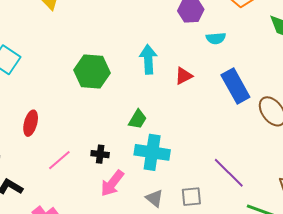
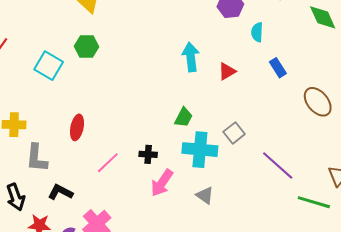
cyan semicircle: (216, 38) -> (257, 32), turned 102
green hexagon: (92, 72) -> (86, 46), moved, size x0.7
blue rectangle: (235, 86) -> (278, 68), moved, size x0.6
gray square: (191, 197) -> (234, 133), moved, turned -30

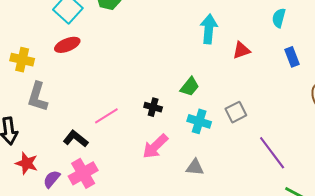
red ellipse: (77, 127) -> (67, 45), moved, turned 45
cyan cross: (200, 150) -> (199, 121), size x0.7
black cross: (148, 154) -> (153, 107), moved
black L-shape: (60, 192) -> (76, 139), moved
gray triangle: (205, 195) -> (195, 167), turned -42

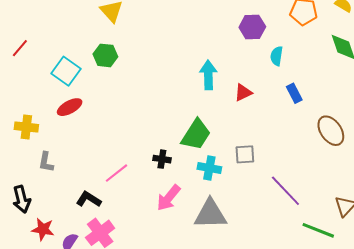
green trapezoid: (190, 87) -> (196, 135), size x1.6
gray L-shape: (37, 97) -> (46, 162), size x0.7
gray square: (236, 112) -> (245, 154), turned 30
gray triangle: (195, 167) -> (210, 214), size x1.8

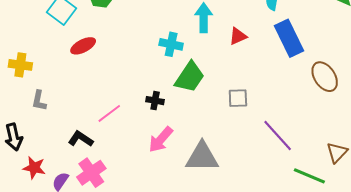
blue rectangle: (294, 93) -> (289, 38), size x1.8
red ellipse: (70, 107) -> (83, 46), moved
cyan cross: (209, 168) -> (171, 44), moved

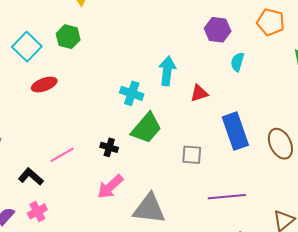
blue rectangle: (289, 38) -> (235, 131), moved
purple line: (278, 135) -> (227, 197), turned -60
pink cross: (91, 173) -> (37, 211), size x0.7

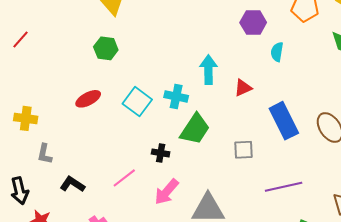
cyan square: (27, 47) -> (137, 102), moved
pink line: (62, 155) -> (124, 178), moved
black L-shape: (31, 177) -> (72, 184), moved

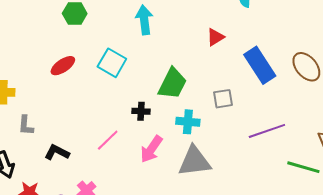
cyan arrow: (208, 70) -> (144, 20), moved
cyan cross: (176, 97) -> (188, 122), moved

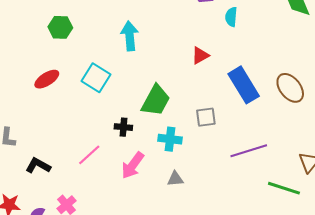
gray triangle: (194, 161) -> (175, 179), size x0.5

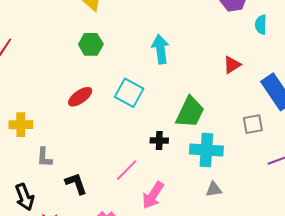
gray square: (206, 117) -> (253, 124), moved
cyan cross: (170, 139) -> (206, 150), size x1.4
pink arrow: (133, 165) -> (153, 195), moved
black L-shape: (38, 166) -> (76, 184), turned 45

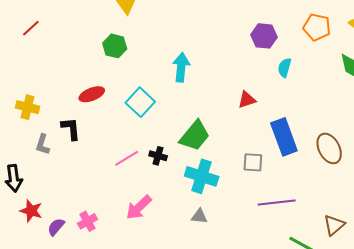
pink line: (127, 170) -> (127, 158), moved
black L-shape: (76, 184) -> (71, 129), moved

